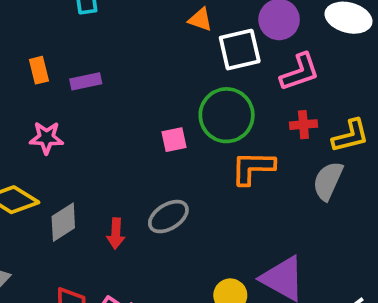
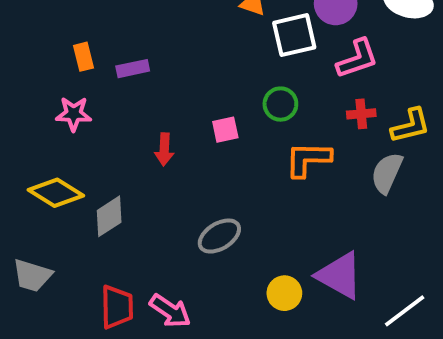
green circle: (227, 115) -> (280, 104), size x0.6
pink star: (46, 138) -> (74, 114), moved
gray ellipse: (168, 217) -> (219, 236), moved
red arrow: (116, 233) -> (164, 149), moved

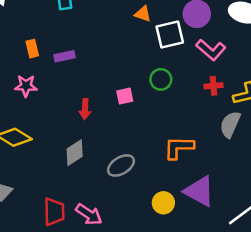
pink L-shape: (357, 59) -> (211, 50), turned 60
orange L-shape: (308, 159) -> (179, 148), moved
gray diamond: (109, 216) -> (75, 153), moved

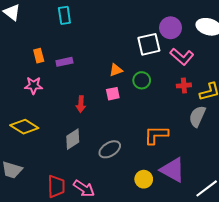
orange triangle: (143, 14) -> (116, 70), moved, turned -40

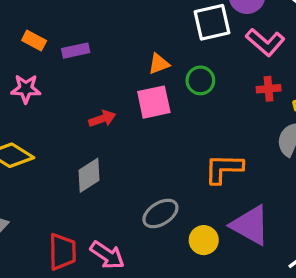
orange rectangle: (39, 56) -> (34, 41), turned -48
pink square: (113, 94) -> (154, 102), size x1.5
red arrow: (81, 104) -> (102, 119), turned -112
gray ellipse: (110, 149) -> (160, 213), moved

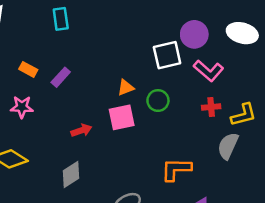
purple rectangle: (76, 51) -> (61, 77), turned -36

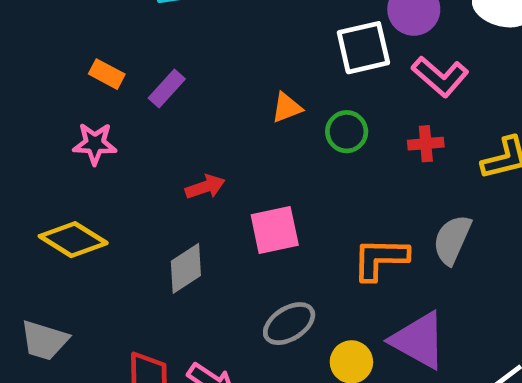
red cross: (211, 107) -> (426, 144), moved
pink square: (122, 117) -> (275, 230), moved
gray semicircle: (228, 146) -> (452, 240), moved

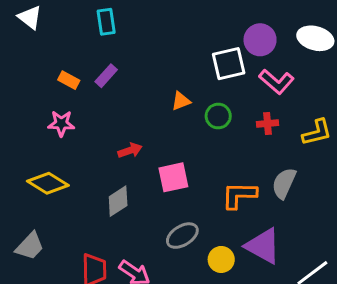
purple rectangle: (167, 88) -> (106, 76), moved
gray trapezoid: (44, 340) -> (30, 246), turned -64

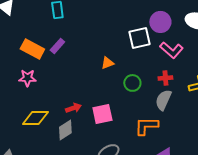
orange rectangle: (69, 80) -> (32, 49), size x1.6
green circle: (218, 116) -> (132, 83), moved
red arrow: (130, 150) -> (73, 108), moved
yellow diamond: (48, 183) -> (35, 118), moved, turned -32
gray semicircle: (284, 183) -> (163, 100), moved

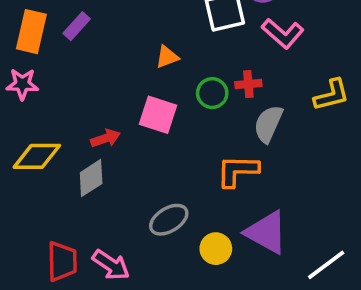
orange rectangle: (32, 49) -> (31, 32), turned 75
red cross: (165, 78) -> (248, 84), moved
pink square: (102, 114) -> (158, 115), moved, turned 30

